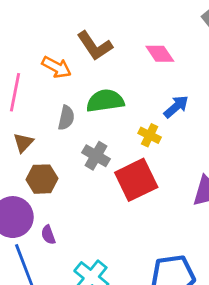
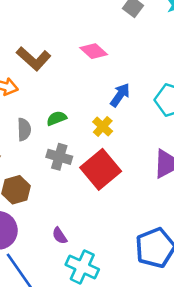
green semicircle: (105, 101) -> (57, 118), moved, size x0.6
yellow cross: (150, 135) -> (103, 126), turned 30
purple semicircle: (48, 235) -> (60, 236), moved

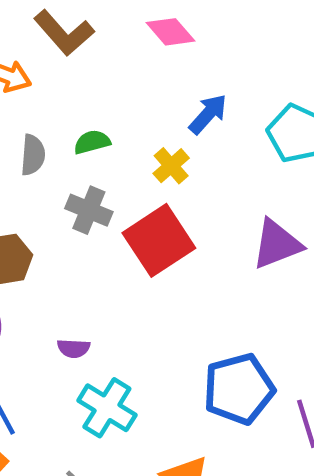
purple semicircle: (60, 236) -> (74, 348), turned -60

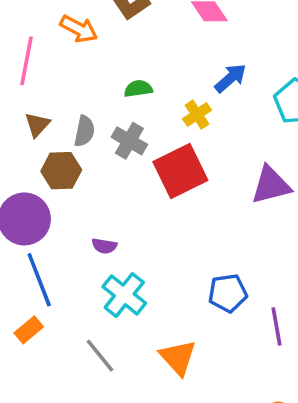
gray semicircle: (33, 155) -> (84, 131), moved
blue pentagon: (239, 389) -> (228, 293), size x0.7

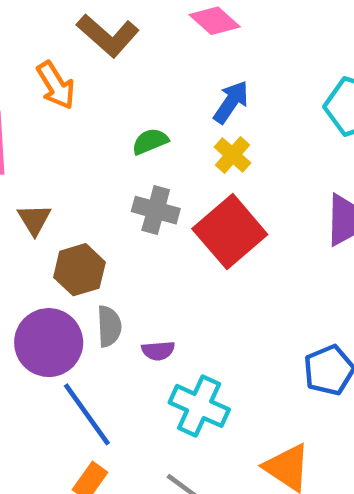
orange arrow: (79, 29) -> (56, 85), turned 45
blue arrow: (230, 78) -> (231, 102), moved
gray semicircle: (84, 131) -> (109, 326), moved

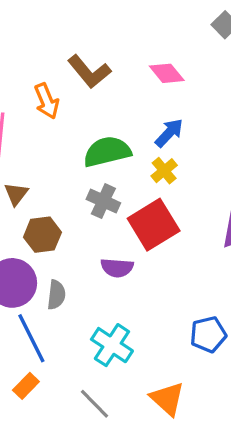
green semicircle: (150, 141) -> (107, 152), size x1.8
gray semicircle: (109, 326) -> (56, 295), moved
purple semicircle: (158, 351) -> (117, 268), moved, size x1.4

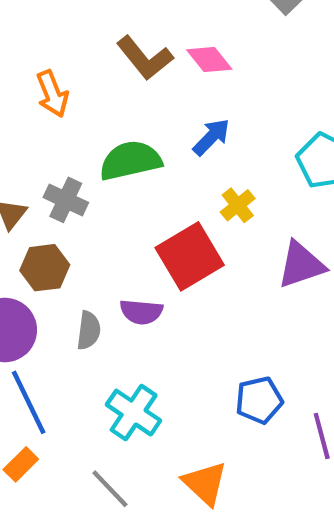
brown L-shape: (89, 72) -> (145, 58), moved
yellow cross: (164, 171) -> (238, 205), moved
gray cross: (103, 201) -> (66, 200), moved
gray semicircle: (56, 295) -> (89, 330), moved

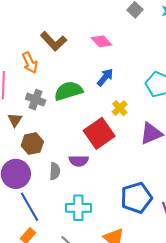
brown L-shape: (145, 58) -> (54, 41), moved
gray cross: (66, 200) -> (36, 100), moved
blue pentagon: (259, 400) -> (136, 198), size x1.4
cyan cross: (134, 413) -> (78, 208), turned -30

